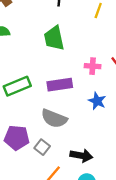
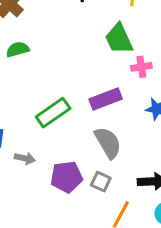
green trapezoid: (54, 38) -> (119, 39), moved
gray semicircle: (54, 118) -> (108, 143), turned -130

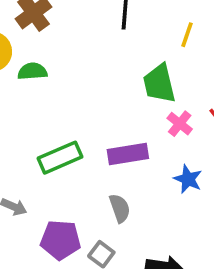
pink cross: (141, 67) -> (180, 124), turned 36
gray semicircle: (108, 143) -> (120, 208), size x0.7

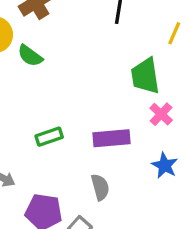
green semicircle: (32, 71) -> (30, 56), turned -144
green rectangle: (60, 158) -> (49, 137), size x0.7

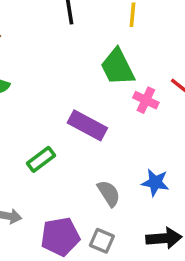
purple rectangle: (111, 138) -> (87, 125), moved, turned 51
blue star: (165, 165) -> (155, 182), moved

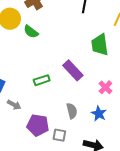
pink cross: (146, 100) -> (105, 87), moved
gray square: (102, 241) -> (59, 135), turned -32

